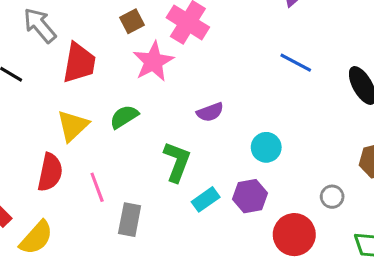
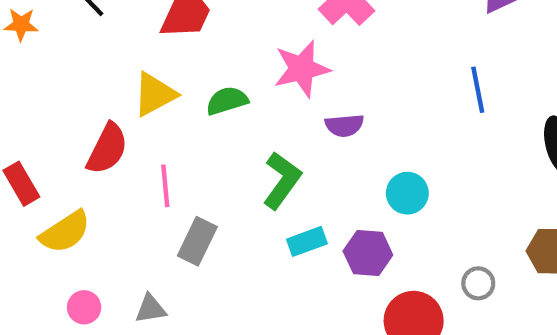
pink star: (153, 61) -> (302, 69), moved
blue line: (296, 63) -> (478, 90), turned 36

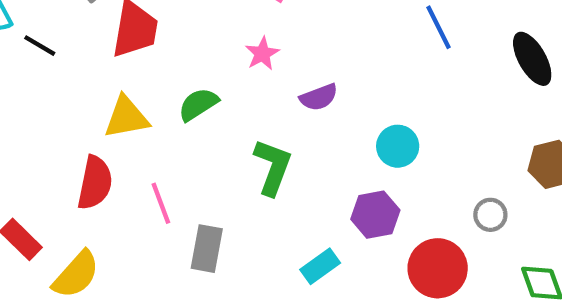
pink star: (302, 69) -> (262, 54), size x0.6
yellow triangle: (155, 94) -> (126, 117), turned 33
cyan rectangle: (307, 241) -> (320, 266), moved

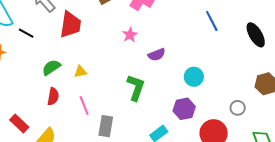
green semicircle: (198, 104) -> (51, 67), moved
yellow triangle: (126, 117) -> (80, 72), moved, size x0.6
red semicircle: (95, 183) -> (53, 96), size x0.7

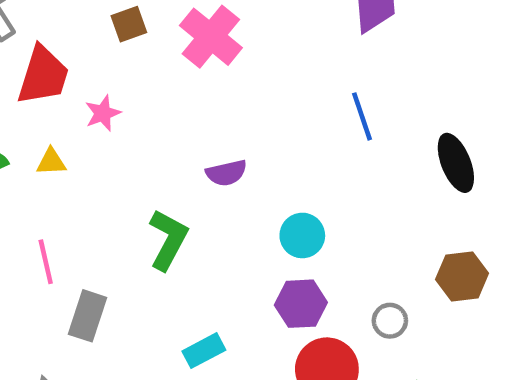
pink star: (130, 35) -> (103, 113), moved
yellow triangle: (80, 72) -> (51, 162), moved
purple hexagon: (184, 109) -> (301, 304), moved

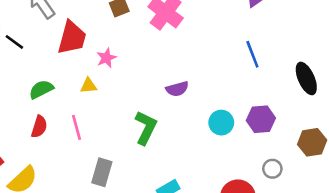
yellow triangle: (51, 162) -> (88, 86), moved
pink line: (46, 262) -> (76, 127), moved
purple hexagon: (301, 304) -> (261, 119), moved

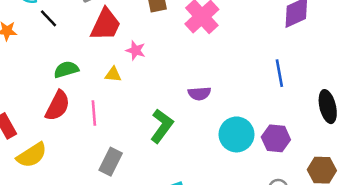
pink star: (106, 58) -> (136, 50), turned 30
cyan circle: (221, 123) -> (237, 134), size x1.4
red semicircle: (39, 127) -> (58, 106), size x1.4

